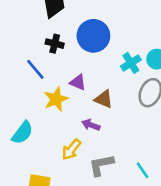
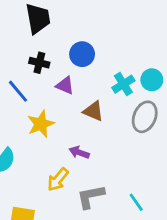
blue circle: (93, 36) -> (82, 54), size x0.7
purple triangle: (78, 82) -> (65, 85), moved
brown triangle: (104, 99) -> (93, 111), moved

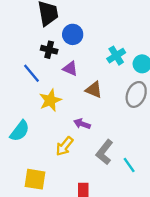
blue circle: (82, 54) -> (73, 34), moved
cyan cross: (123, 84) -> (116, 56), moved
gray L-shape: (91, 197) -> (104, 152), moved, turned -40

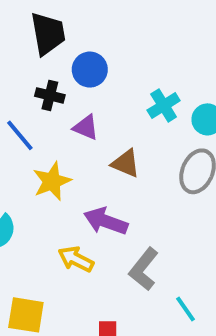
purple arrow: (82, 124) -> (106, 221), size x1.5
yellow arrow: (64, 146) -> (76, 259), turned 78
cyan line: (129, 165) -> (186, 309), moved

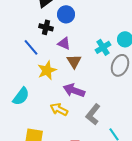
cyan cross: (164, 105) -> (103, 47), moved
brown triangle: (126, 163) -> (74, 61), moved, turned 35

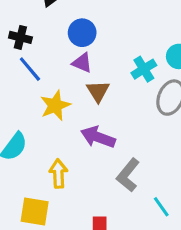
blue circle: (66, 14) -> (82, 33), moved
black cross: (46, 27) -> (20, 37), moved
yellow arrow: (59, 109) -> (58, 174), moved, turned 60

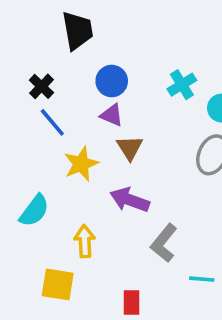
black cross: (20, 37) -> (41, 86), turned 30
cyan cross: (144, 69) -> (182, 85), moved
cyan line: (161, 207) -> (202, 279), turned -50

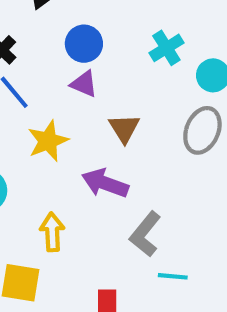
brown triangle: (130, 148) -> (124, 128), moved
cyan line: (202, 279) -> (173, 276), moved

